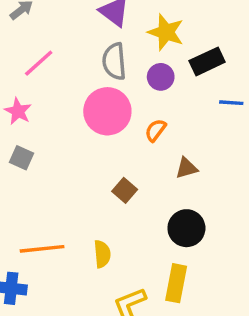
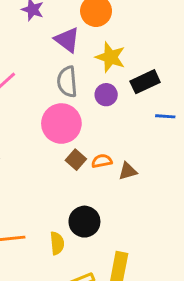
orange semicircle: (156, 130) -> (102, 161), moved, turned 42
brown square: (125, 190) -> (76, 160), moved
black circle: (186, 228) -> (84, 222), moved

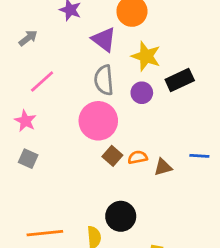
blue line: (165, 116) -> (199, 156), moved

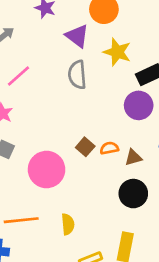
purple circle: (142, 93) -> (139, 105), moved, size x1.4
pink circle: (98, 121) -> (47, 169), moved
black circle: (121, 216) -> (133, 194), moved

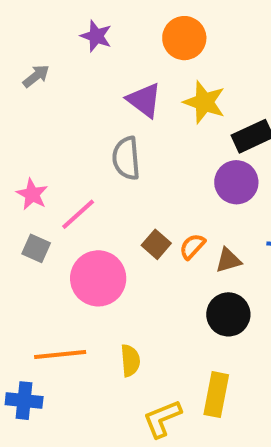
purple triangle: (77, 36) -> (144, 100), moved
gray semicircle: (77, 75) -> (126, 158), moved
pink line: (18, 76) -> (78, 214), moved
orange semicircle: (109, 148) -> (192, 246), turned -36

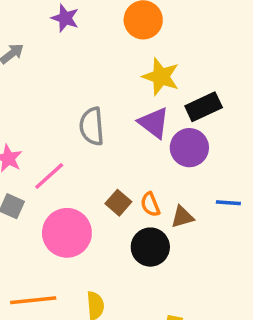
purple triangle: (144, 100) -> (154, 123), moved
orange semicircle: (192, 246) -> (150, 204), turned -65
black circle: (228, 314) -> (150, 247), moved

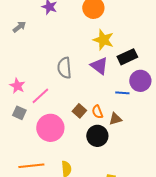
purple circle: (189, 148) -> (140, 81), moved
blue line: (228, 203) -> (122, 93), moved

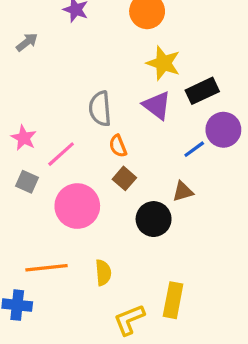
blue line: (122, 93) -> (194, 149), turned -40
orange semicircle: (97, 112) -> (118, 146), moved

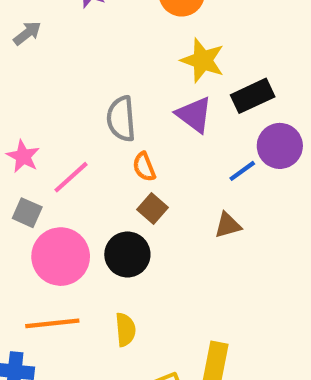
pink circle: (77, 206) -> (61, 257), moved
black circle: (154, 219) -> (127, 254), moved

